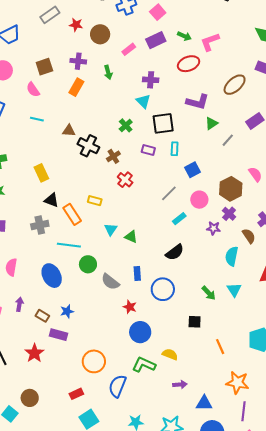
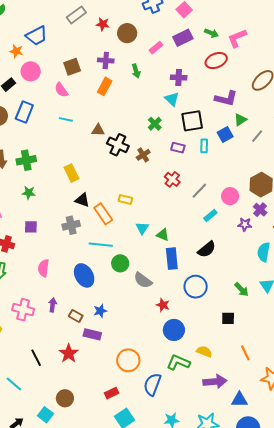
blue square: (192, 170) -> (225, 135), moved
red cross: (125, 180) -> (172, 179), moved
blue rectangle: (137, 273) -> (172, 259), moved, size x1.5
orange line: (220, 347) -> (245, 353), moved
purple arrow: (180, 385) -> (215, 382), size x1.6

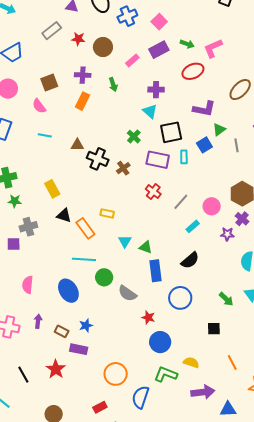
gray line: (257, 136) -> (236, 145), turned -48
purple rectangle: (178, 148) -> (158, 160), size x1.6
green star: (29, 193) -> (15, 201), moved
gray cross: (71, 225) -> (28, 227), moved

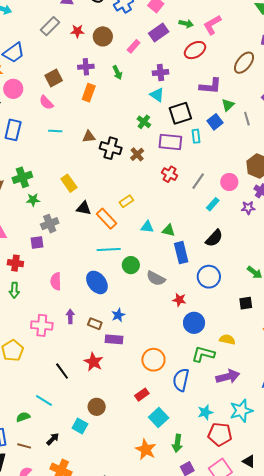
yellow rectangle: (107, 213) -> (126, 201), turned -40
cyan triangle: (125, 241) -> (147, 227), turned -48
purple arrow: (203, 392) -> (228, 377), moved

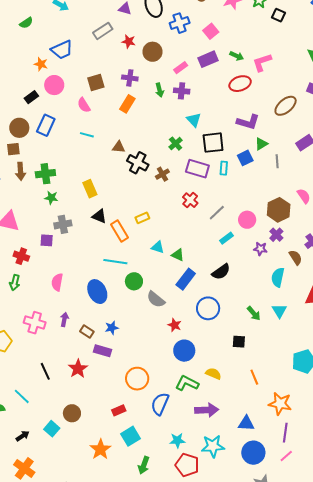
purple cross: (160, 73) -> (182, 91), moved
blue rectangle: (181, 253) -> (186, 279), turned 40
orange star: (146, 449) -> (100, 449), moved

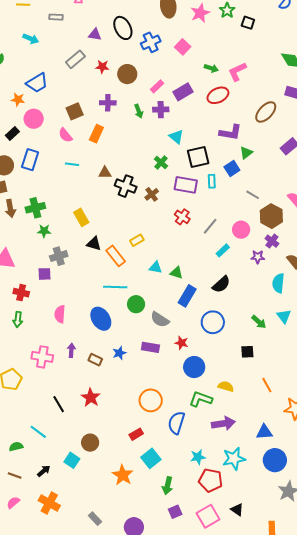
purple rectangle: (208, 59) -> (183, 92), moved
orange rectangle: (127, 104) -> (96, 134), moved
gray line: (277, 161) -> (253, 195), moved, turned -48
purple rectangle: (103, 351) -> (150, 347), moved

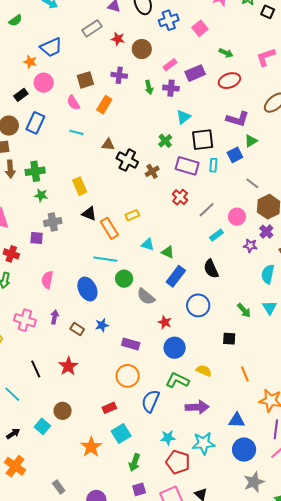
pink L-shape: (237, 72) -> (266, 57), moved
cyan triangle: (176, 137) -> (183, 117), turned 35
black semicircle: (221, 284) -> (211, 269), turned 102
purple rectangle: (150, 347) -> (131, 344), moved

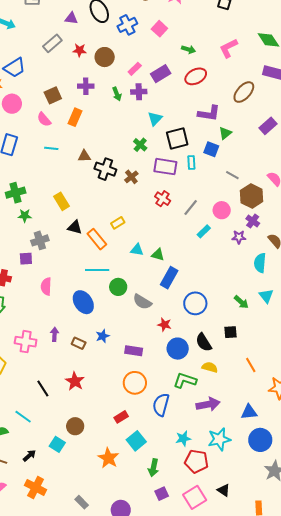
blue square: (235, 155) -> (211, 149), turned -35
black semicircle: (211, 269) -> (204, 342), moved
pink semicircle: (47, 280) -> (46, 286), moved

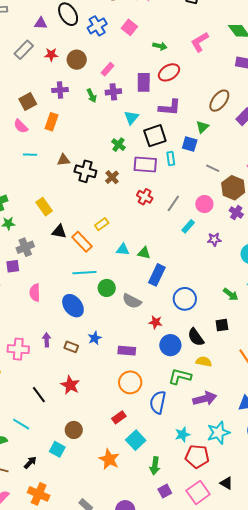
purple rectangle: (161, 74) -> (144, 82), moved, turned -54
brown ellipse: (244, 92) -> (219, 101), moved
purple L-shape: (209, 113) -> (170, 107), moved
purple star: (239, 237) -> (214, 239), moved

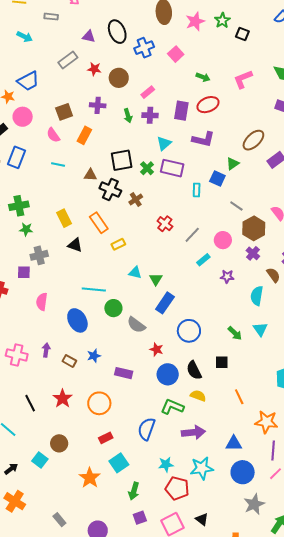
black square: (155, 136) -> (122, 160), moved
purple rectangle: (145, 165) -> (172, 168), moved
orange rectangle: (82, 242) -> (99, 223), moved
green triangle: (144, 253) -> (156, 279), turned 40
orange circle: (130, 382) -> (99, 403), moved

